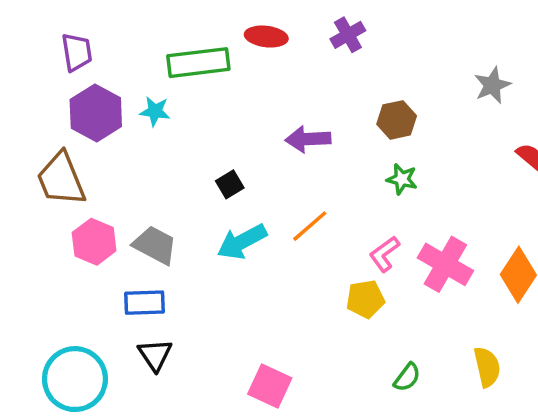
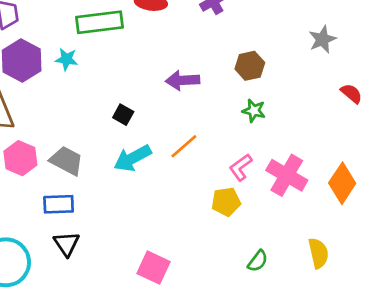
black square: (230, 184) -> (123, 115), turned -30

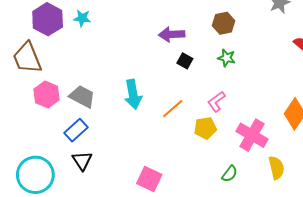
black square: (123, 115) -> (185, 61), moved
orange line: (184, 146) -> (173, 109), moved
cyan arrow: (132, 158) -> (133, 94), turned -72
pink cross: (287, 175) -> (252, 135), moved
blue rectangle: (59, 204) -> (76, 130), turned -40

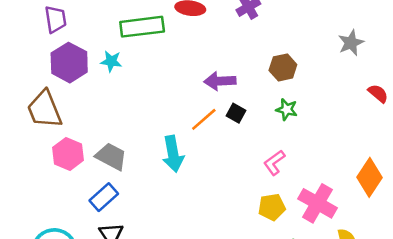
orange line: (173, 109) -> (204, 119), moved
yellow pentagon: (205, 128) -> (272, 207), moved

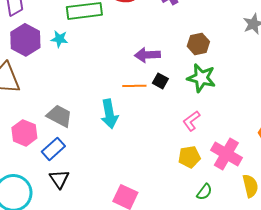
green star: (287, 109) -> (201, 78), size x1.6
orange line: (204, 119) -> (134, 86), turned 40
pink hexagon: (68, 154) -> (24, 133), moved

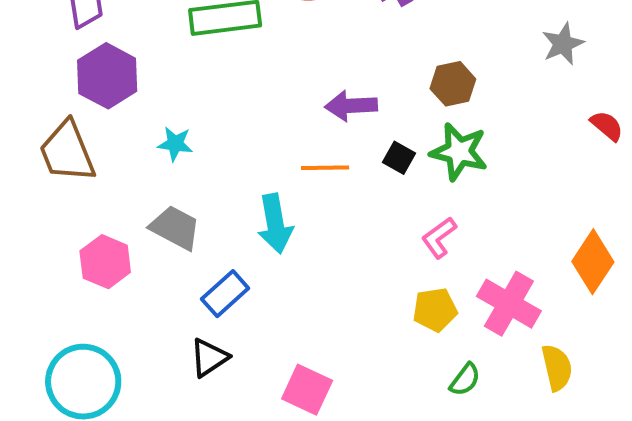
cyan star: (59, 39) -> (175, 144), moved
black square: (160, 81) -> (399, 158), moved
blue rectangle: (53, 149) -> (225, 294), moved
black triangle: (59, 179) -> (209, 358), moved, turned 30

